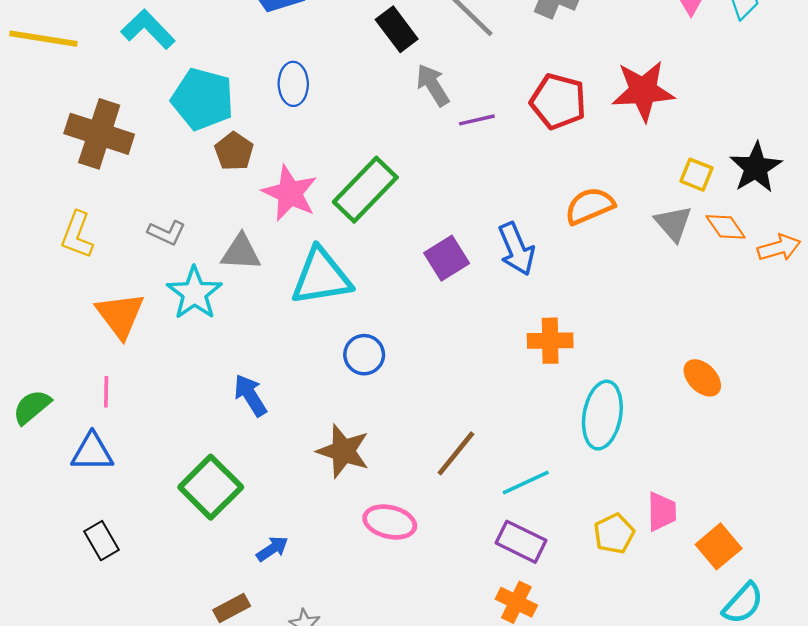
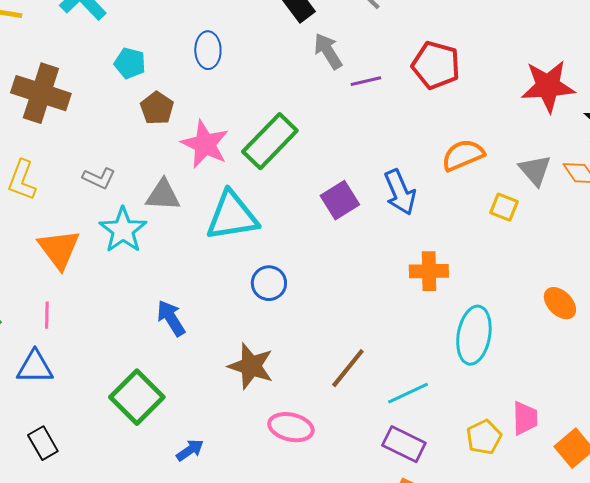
red star: (643, 91) -> (548, 86), moved
cyan pentagon: (203, 99) -> (130, 63), size x0.6
yellow square: (697, 175) -> (504, 207), moved

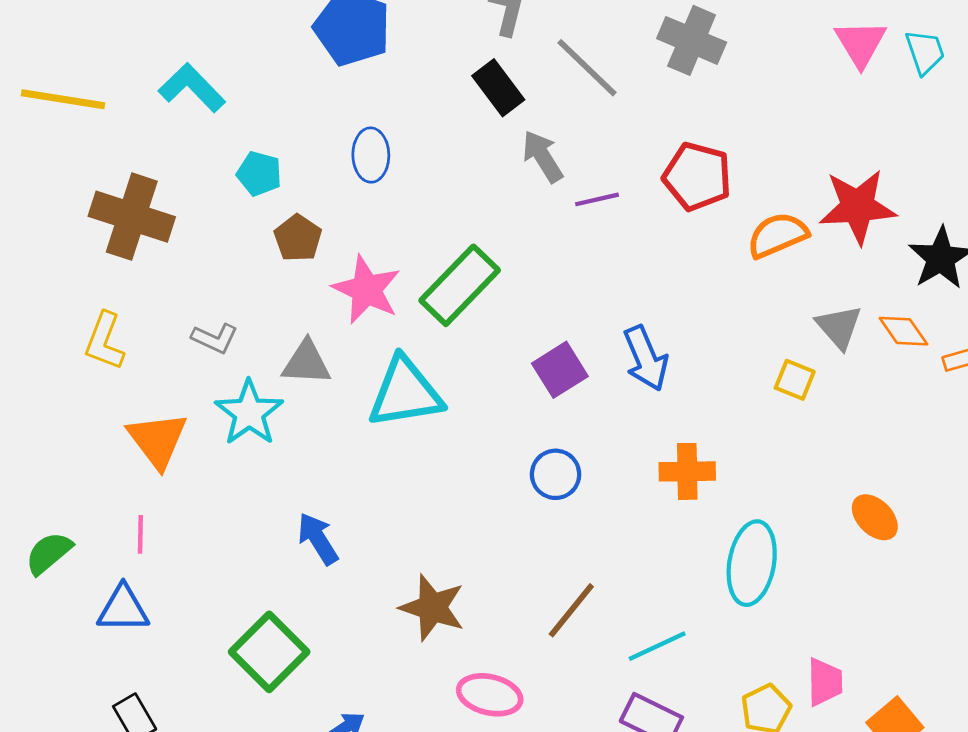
orange semicircle: (463, 155) -> (777, 235), moved
blue circle: (269, 283) -> (556, 474), moved

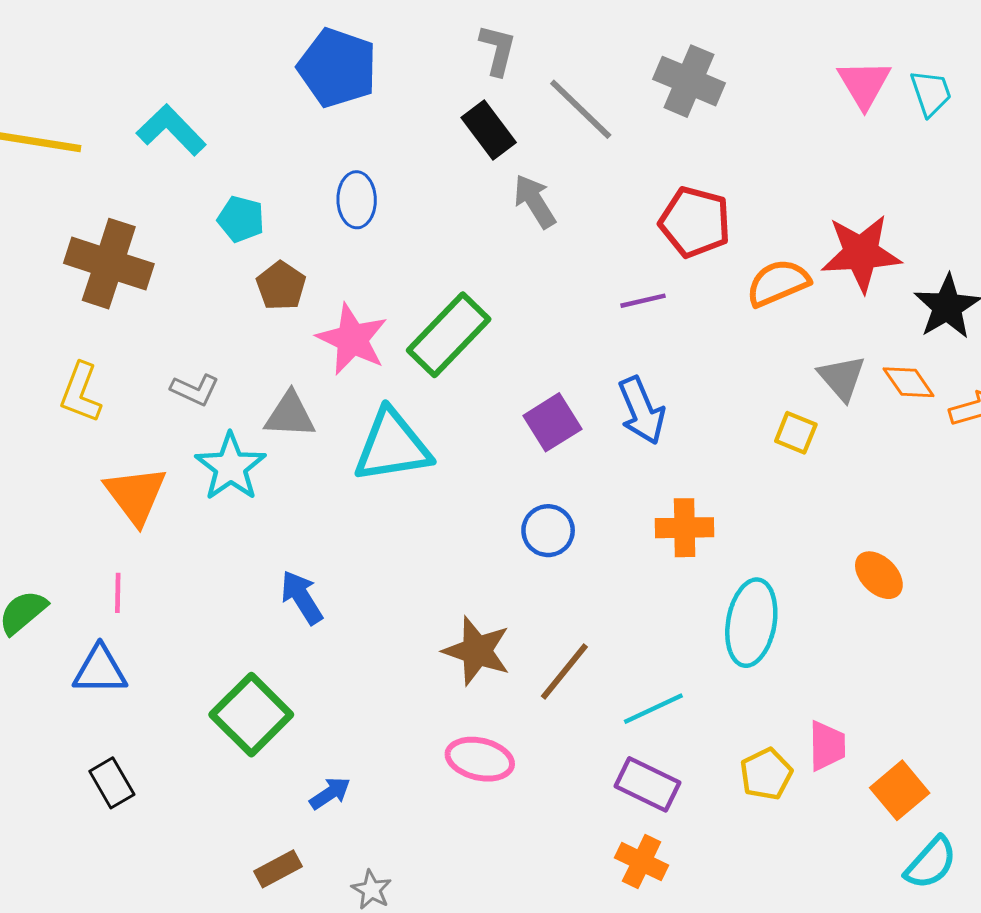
purple line: (597, 199) -> (643, 301), moved
brown star: (432, 607) -> (477, 651), moved

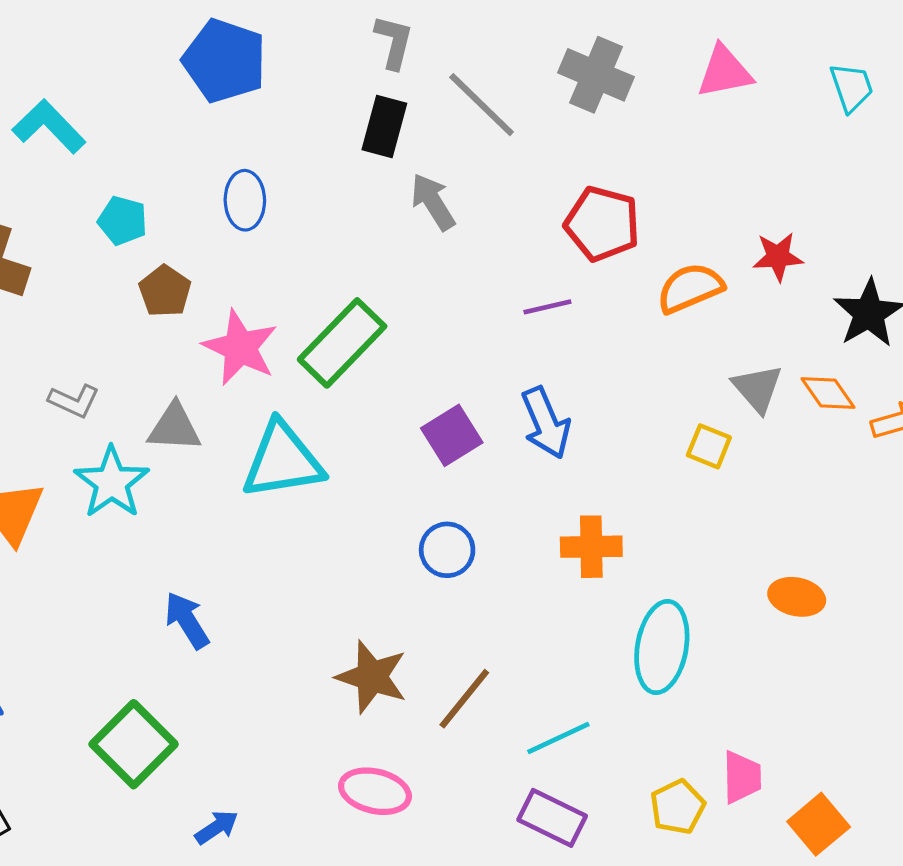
pink triangle: (864, 84) -> (725, 72), moved, turned 50
black rectangle: (489, 130) -> (384, 127), turned 52
red star: (861, 253) -> (778, 257), size x0.6
orange ellipse: (879, 575) -> (797, 597), turned -33

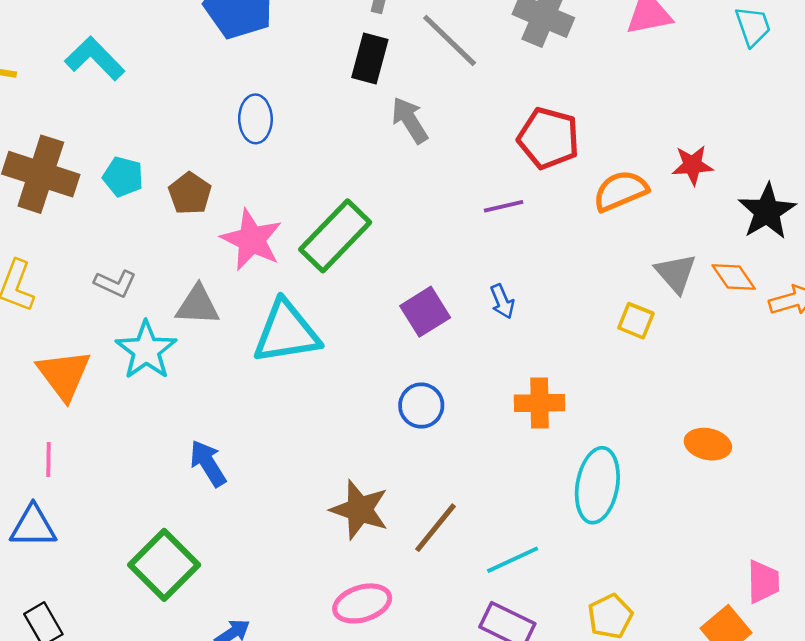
cyan pentagon: (123, 221) -> (123, 177), moved
blue arrow: (546, 423) -> (502, 301), size x0.6
pink trapezoid: (742, 777) -> (763, 582), moved
pink ellipse: (375, 791) -> (362, 603), turned -30

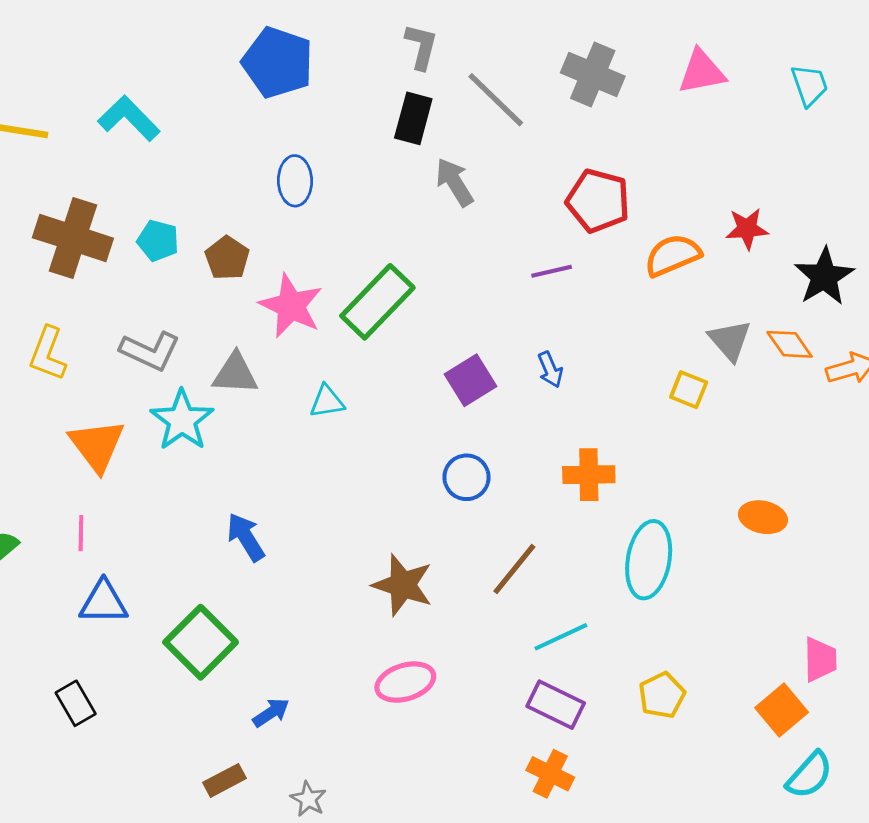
gray L-shape: (115, 283) -> (150, 351), size x1.4
cyan triangle: (286, 332) -> (327, 402), size x0.5
blue triangle: (33, 526) -> (104, 602), moved
brown line: (435, 528) -> (514, 569), moved

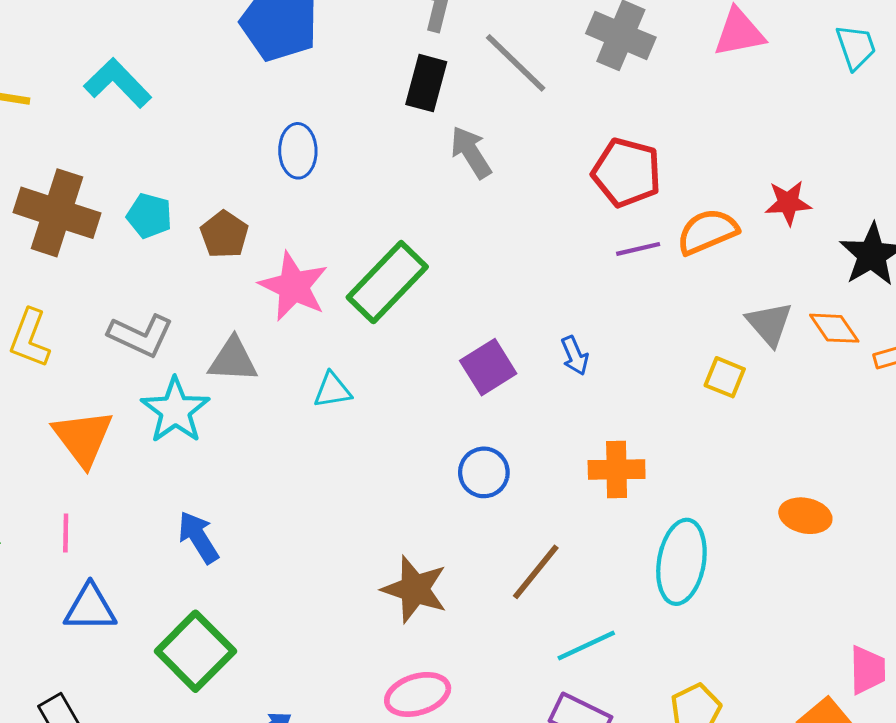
purple line: (552, 271) -> (638, 249), moved
blue arrow: (246, 537) -> (198, 537), moved

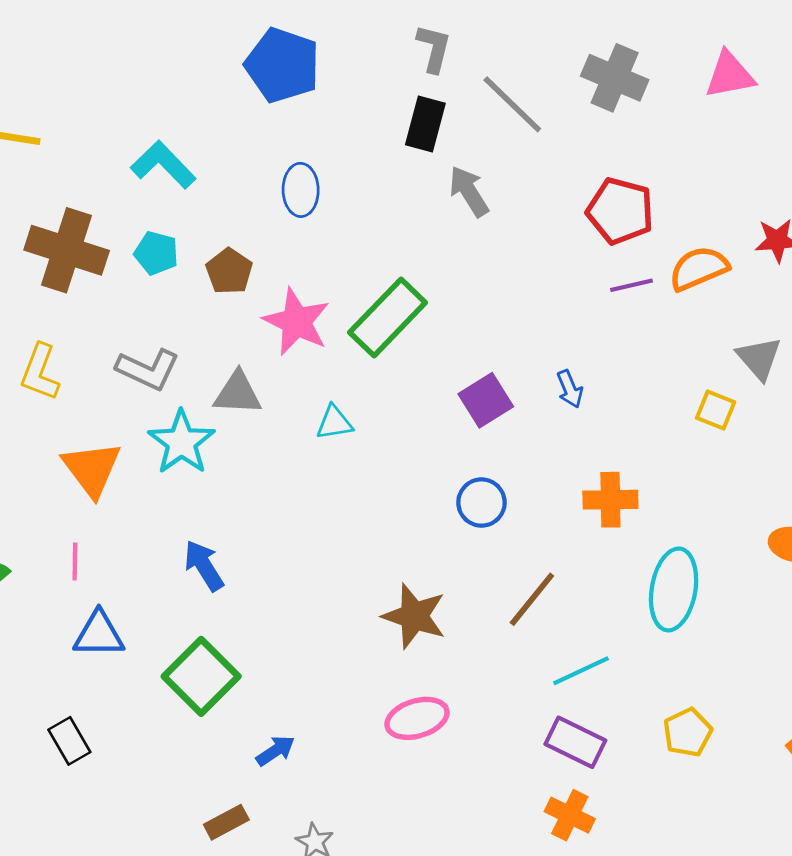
cyan L-shape: (118, 83) -> (163, 165), moved

